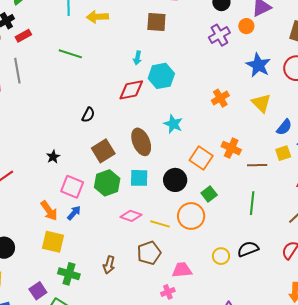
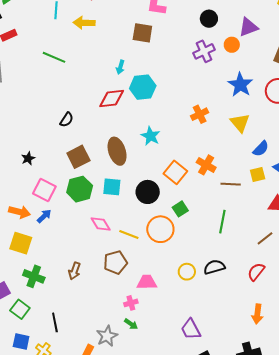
orange arrow: (49, 211) -> (19, 212), turned -45
pink diamond: (131, 216) -> (101, 224), turned 35

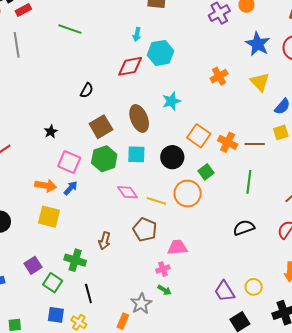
cyan star: (150, 136) -> (171, 101), turned 30
orange cross: (206, 165) -> (228, 142), moved
brown pentagon: (115, 262) -> (145, 230), turned -30
yellow circle: (187, 272) -> (254, 287), moved
green cross: (34, 276) -> (75, 260), moved

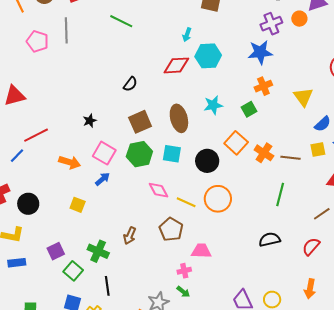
blue star: (258, 44) -> (260, 52), moved, turned 30
green square: (206, 172) -> (249, 109), moved
orange arrow: (46, 186) -> (70, 162), moved
yellow square: (49, 217) -> (78, 205), size x0.7

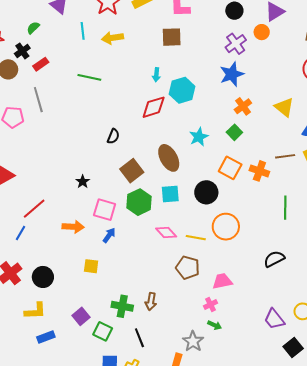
brown line: (290, 158) -> (285, 156), moved
brown arrow: (130, 236) -> (151, 301), moved
black semicircle: (270, 240) -> (274, 259), moved

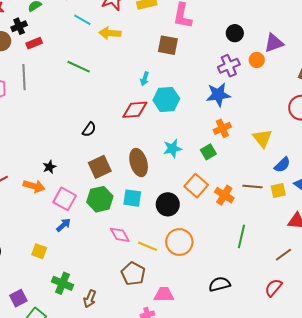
cyan line: (83, 31) -> (82, 20), turned -66
orange arrow: (73, 227) -> (34, 186), moved
green cross: (122, 306) -> (62, 283), moved

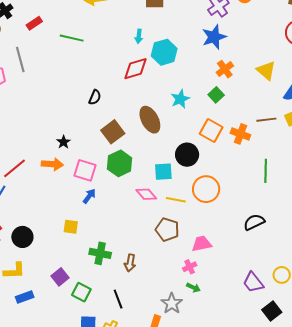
red rectangle: (34, 43) -> (34, 23), moved
cyan square: (132, 198) -> (163, 172), moved

